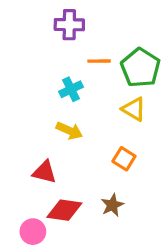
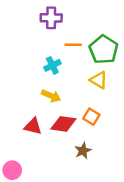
red diamond: (64, 210) -> (63, 124), moved
pink circle: (33, 232) -> (12, 170), moved

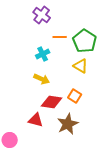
purple cross: (51, 18) -> (42, 15), turned 36
red triangle: (33, 126) -> (36, 120), moved
brown star: (83, 151) -> (68, 124), size x1.5

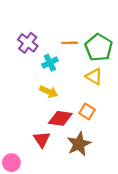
purple cross: (42, 15) -> (28, 43), moved
red triangle: (36, 120) -> (42, 139), turned 42

